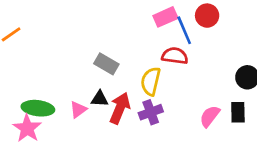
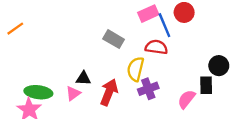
gray rectangle: (106, 64) -> (114, 39), moved
black triangle: (100, 99) -> (83, 78), moved
purple cross: (151, 112) -> (148, 89), moved
black rectangle: (238, 112) -> (206, 85), moved

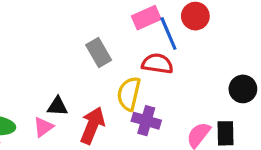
gray rectangle: (114, 39) -> (99, 53), turned 30
black rectangle: (206, 85) -> (225, 133), moved
purple cross: (148, 89) -> (146, 121), turned 36

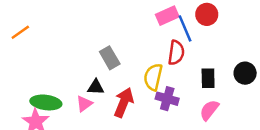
gray rectangle: (99, 53) -> (110, 58), moved
red semicircle: (157, 64) -> (176, 53), turned 90
black rectangle: (225, 133) -> (208, 78), moved

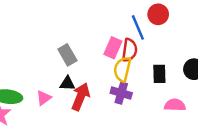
pink rectangle: (167, 16) -> (113, 48), moved, turned -42
yellow semicircle: (153, 77) -> (122, 69), moved
black triangle: (96, 87) -> (67, 84), moved
pink semicircle: (209, 110) -> (175, 105), moved, turned 54

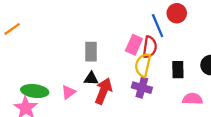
gray rectangle: (67, 55) -> (91, 52), turned 30

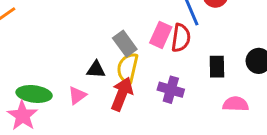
gray rectangle: (91, 52) -> (125, 44), moved, turned -36
yellow semicircle: (143, 65) -> (128, 68), moved
black triangle: (91, 79) -> (96, 70), moved

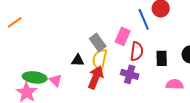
red semicircle: (181, 38) -> (137, 51), moved
pink triangle: (77, 95) -> (56, 80), moved, turned -40

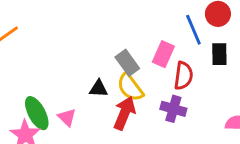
black rectangle: (162, 58) -> (219, 54), moved
yellow semicircle: (100, 59) -> (130, 87), turned -50
green ellipse: (35, 77) -> (37, 113), turned 55

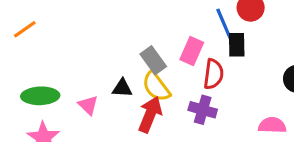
black rectangle: (219, 54) -> (237, 45), moved
green ellipse: (37, 113) -> (40, 96), moved, turned -64
pink triangle: (67, 117) -> (88, 105), moved

